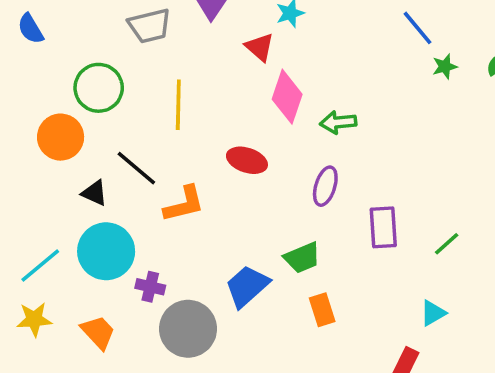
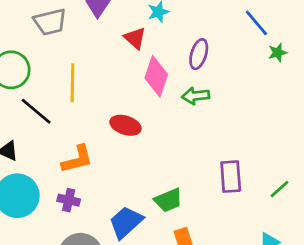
black line: (136, 168) -> (36, 111), moved
purple ellipse: (325, 186) -> (199, 54), moved
purple cross: (150, 287) -> (69, 200), moved

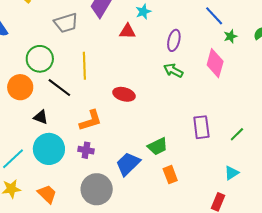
red triangle: (135, 38) -> (127, 31), turned -36
pink diamond: (156, 76) -> (215, 63), moved
green arrow: (196, 96) -> (173, 70), turned 36

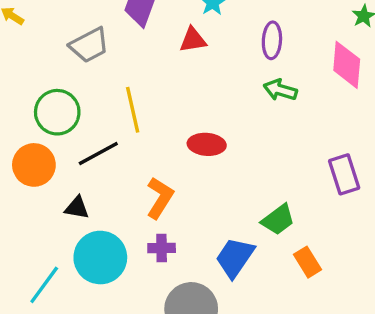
black line: (59, 88) -> (98, 153), turned -55
orange L-shape: (91, 120) -> (160, 198), turned -30

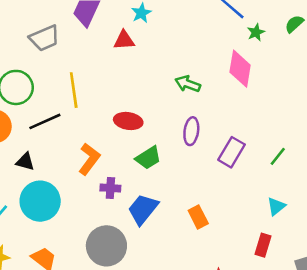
purple ellipse: (272, 40) -> (191, 131), moved
purple rectangle: (344, 174) -> (231, 152), turned 44
green trapezoid: (278, 220) -> (148, 158), moved
purple cross: (162, 248) -> (110, 188), moved

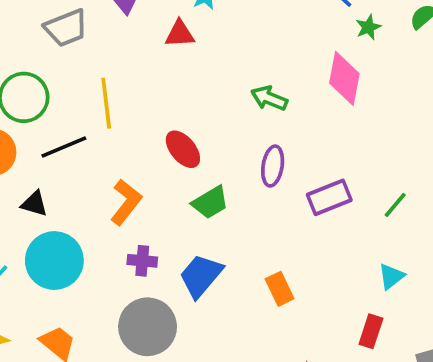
red ellipse: (128, 121) -> (183, 149), turned 40
purple rectangle: (231, 152) -> (329, 197), turned 36
purple cross: (110, 188) -> (142, 261), moved

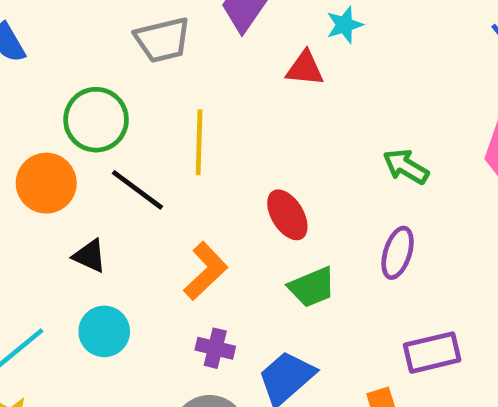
black line: (64, 147) -> (137, 190), turned 51
purple rectangle: (329, 197) -> (432, 353), moved
cyan circle: (54, 261) -> (104, 331), size x0.7

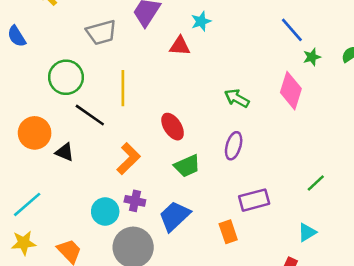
orange circle: (46, 183) -> (35, 133), moved
cyan circle: (104, 331) -> (105, 211), moved

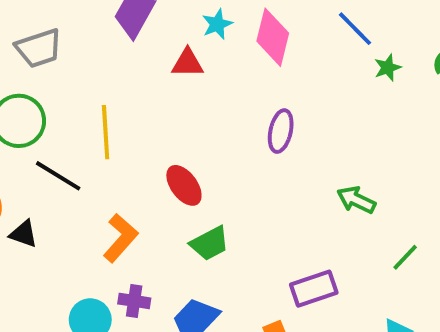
gray trapezoid: (101, 32) -> (39, 48), moved
pink diamond: (291, 91) -> (273, 37), moved
green arrow: (237, 98) -> (356, 200), moved
purple ellipse: (234, 146) -> (281, 131), moved

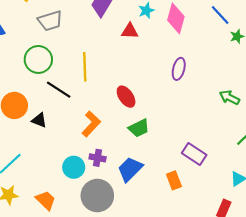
green arrow: (356, 200) -> (229, 97), moved
purple rectangle: (314, 289) -> (194, 154), turned 50

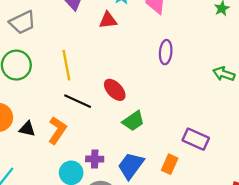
black line: (59, 90) -> (78, 101), moved
orange L-shape: (91, 124) -> (57, 130), moved
orange rectangle: (174, 180) -> (170, 164), moved, turned 54

